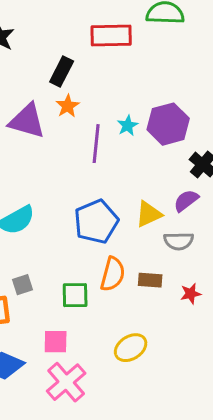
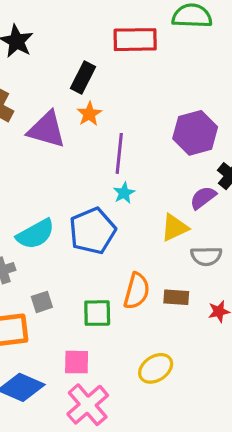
cyan star: (128, 126) -> (124, 193), moved
purple semicircle: (186, 201) -> (203, 198), moved
blue pentagon: (96, 222) -> (92, 231), moved

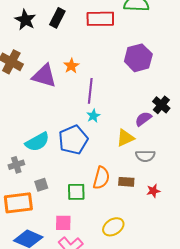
black rectangle: (83, 78) -> (57, 18), moved
purple hexagon: (195, 133) -> (138, 58), moved

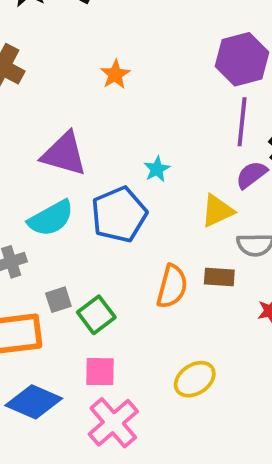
purple triangle: (44, 76) -> (64, 154), moved
purple line: (90, 91) -> (242, 122), moved
brown rectangle: (126, 182) -> (219, 277), moved
green square: (76, 192) -> (96, 315), moved, turned -36

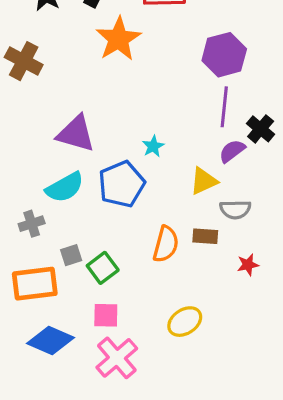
orange star: (115, 74) -> (118, 39), moved, size x1.8

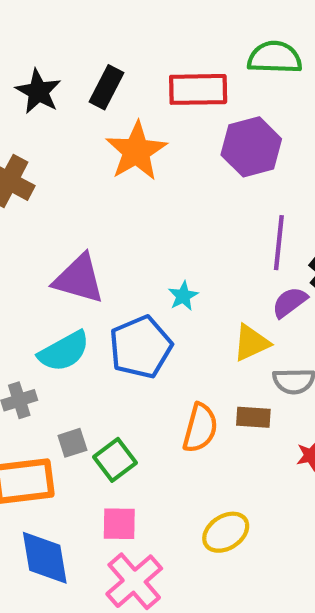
purple hexagon: (224, 55) -> (251, 147), moved
blue diamond: (51, 340) -> (45, 558), turned 57

